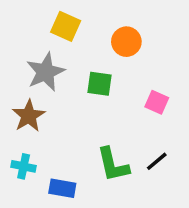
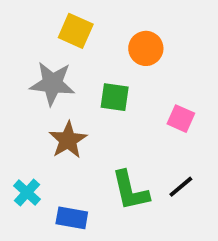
gray star: (45, 72) -> (52, 83), turned 30
brown star: (29, 116) -> (68, 140), moved
cyan cross: (24, 166) -> (27, 193), turned 30

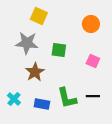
orange circle: (146, 48) -> (91, 24), moved
black line: (181, 187) -> (93, 96), turned 40
blue rectangle: (72, 218) -> (42, 104), moved

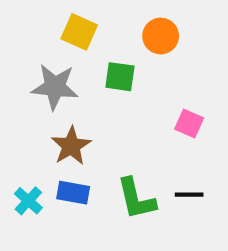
orange circle: (91, 24) -> (161, 36), moved
green square: (59, 50) -> (120, 77), moved
blue rectangle: (42, 104) -> (73, 193), moved

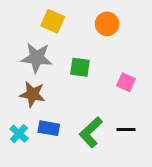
green square: (120, 77) -> (80, 67), moved
brown star: (71, 146) -> (33, 94), moved, turned -30
green L-shape: (136, 199) -> (91, 132), turned 60

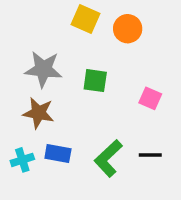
yellow square: (53, 21) -> (85, 19), moved
cyan cross: (19, 134) -> (22, 160), turned 30

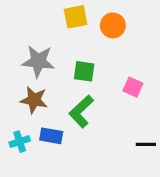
yellow square: (85, 19) -> (76, 17), turned -35
black line: (150, 155) -> (146, 144), moved
green L-shape: (108, 158) -> (81, 111), moved

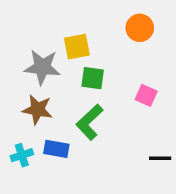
yellow square: (76, 17) -> (77, 47), moved
orange circle: (113, 25) -> (140, 28), moved

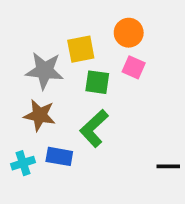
orange circle: (140, 28) -> (129, 33), moved
pink square: (146, 95) -> (134, 67), moved

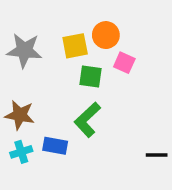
orange circle: (129, 33) -> (106, 35), moved
gray star: (44, 71) -> (24, 50), moved
brown star: (40, 115) -> (20, 115), moved

